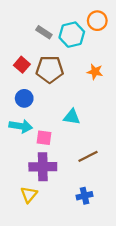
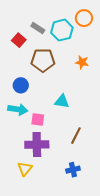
red square: (22, 65) -> (19, 40), moved
brown line: (88, 156) -> (76, 136), turned -36

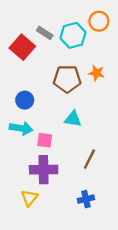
red square: (19, 40) -> (22, 47), size x1.5
brown pentagon: (43, 60) -> (67, 79), moved

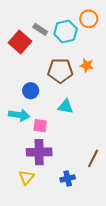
blue circle: (25, 100) -> (31, 91), moved
brown line: (89, 159) -> (93, 158), moved
blue cross: (86, 199) -> (68, 178), moved

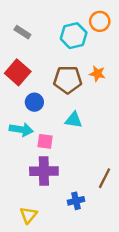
gray rectangle: (40, 29) -> (22, 32), moved
red square: (20, 42) -> (18, 72), moved
yellow triangle: (26, 177) -> (28, 215), moved

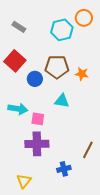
orange star: (97, 74) -> (82, 74), moved
blue circle: (34, 102) -> (35, 79), moved

